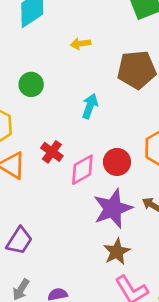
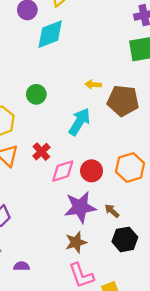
yellow arrow: (81, 44) -> (93, 85), moved
cyan arrow: (90, 106) -> (79, 122), size x1.4

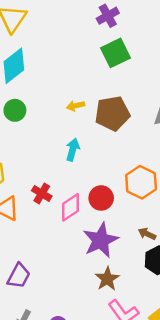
green circle: (36, 94) -> (15, 110), moved
cyan arrow: (79, 122) -> (73, 150), size x0.7
brown arrow: (112, 211) -> (147, 234), moved

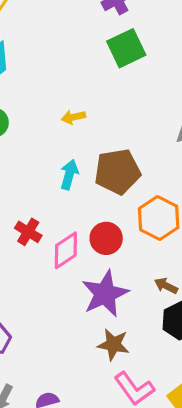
brown pentagon: (112, 113) -> (117, 172), moved
brown star: (107, 279) -> (113, 345), turned -30

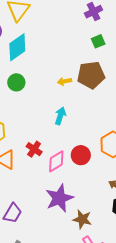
green square: (126, 48) -> (98, 41), size x0.6
brown pentagon: (117, 172) -> (91, 75), moved
purple star: (105, 294) -> (59, 198), moved

